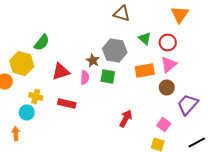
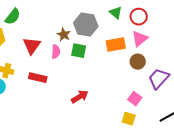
red triangle: (61, 71) -> (32, 46), turned -36
red arrow: (126, 118) -> (80, 97), moved, turned 30

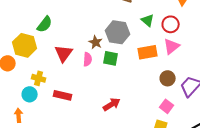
brown circle: (138, 62) -> (168, 78), moved
red rectangle: (38, 78) -> (63, 95), moved

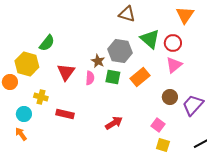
green triangle: (148, 20) -> (150, 39), size x1.5
orange rectangle: (148, 52) -> (140, 77), moved, turned -30
cyan circle: (30, 94) -> (24, 114), moved
pink square: (167, 106) -> (158, 125), moved
orange arrow: (19, 115) -> (21, 134), turned -32

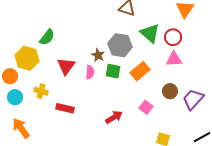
pink triangle: (174, 65) -> (174, 59), turned 36
cyan circle: (24, 114) -> (15, 97), moved
pink square: (158, 125) -> (146, 107), moved
orange arrow: (21, 134) -> (21, 128), size x1.5

